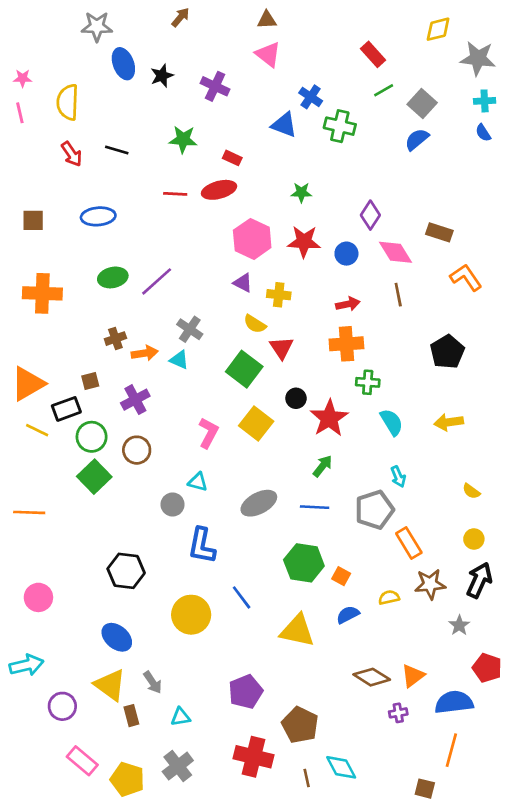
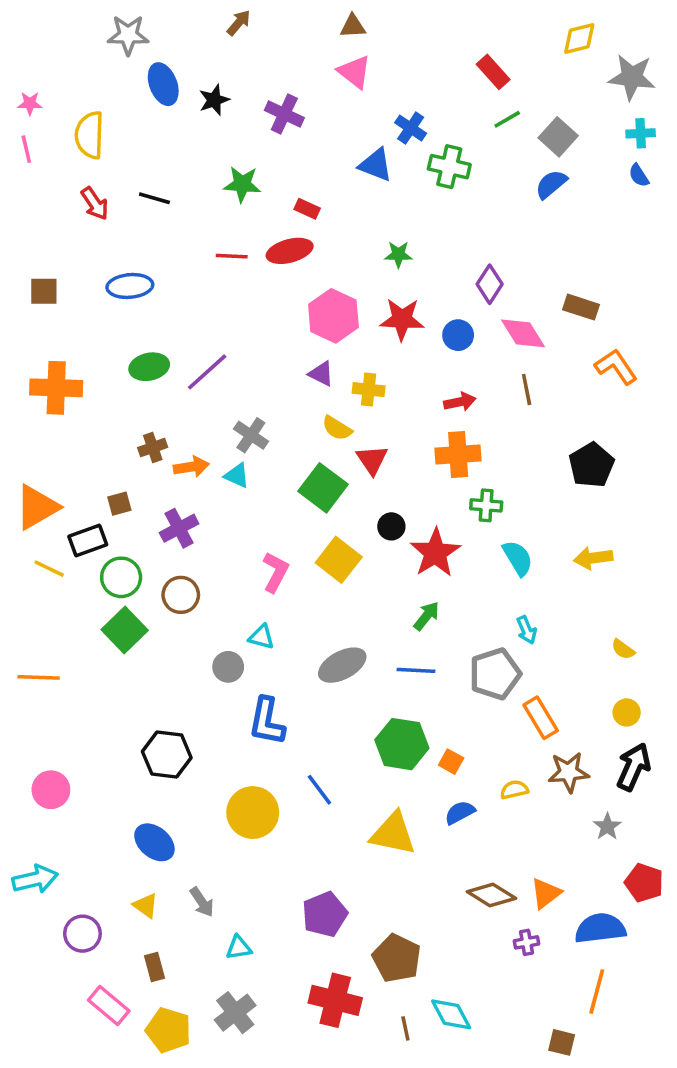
yellow triangle: (110, 685) -> (146, 906), size x0.6
brown rectangle: (131, 716) -> (154, 967), moved

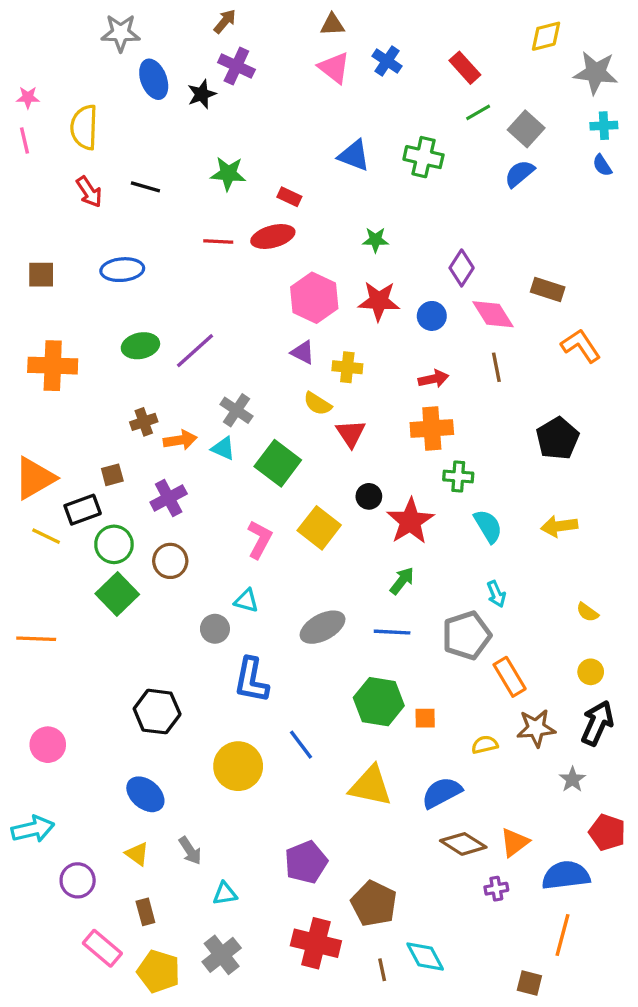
purple cross: (284, 114) -> (236, 66), moved
blue cross: (411, 128) -> (387, 61), moved
green square: (323, 488) -> (278, 463), moved
orange square: (451, 762) -> (425, 718), turned -30
blue semicircle: (460, 813) -> (442, 793), moved, size x1.4

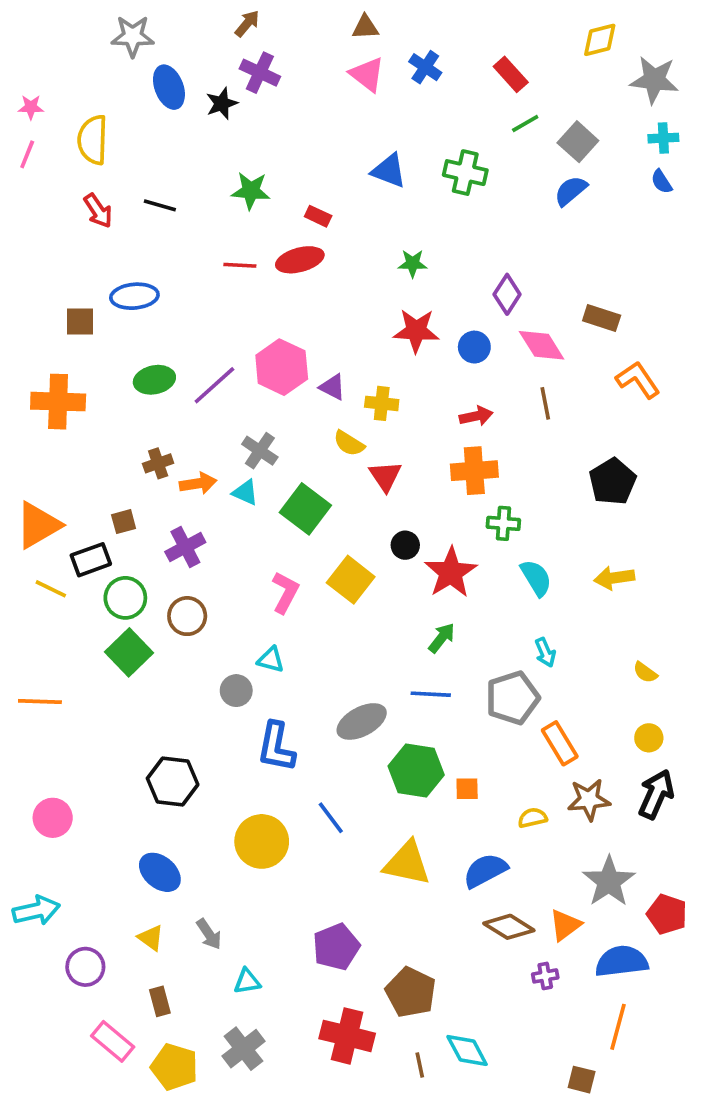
pink line: (25, 140) -> (27, 154), turned 35
brown square: (41, 275) -> (80, 322), moved
pink hexagon: (314, 298) -> (282, 367), moved
gray ellipse: (323, 627) -> (362, 721), moved
gray star: (572, 779) -> (609, 881), moved, size x1.8

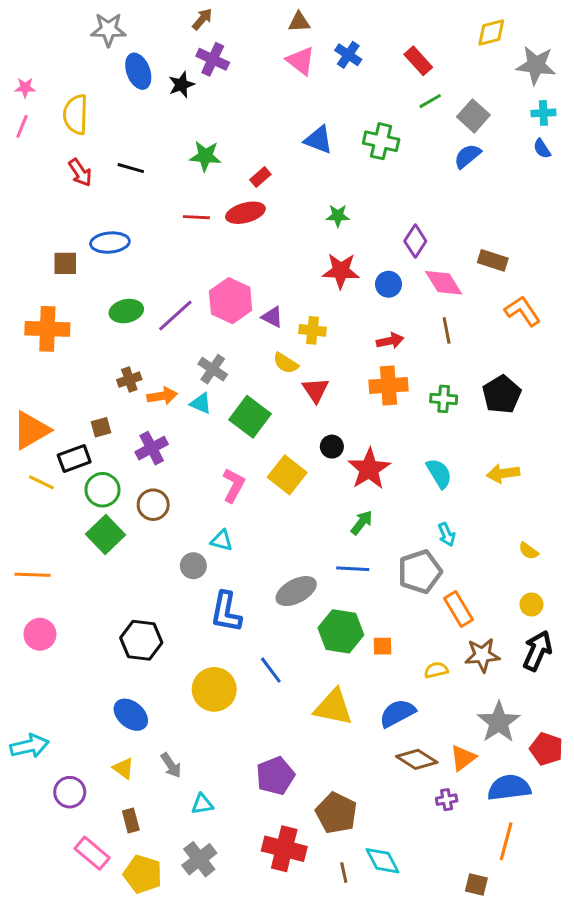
red rectangle: (318, 216) -> (260, 177), turned -66
green cross: (503, 523) -> (444, 399), moved
pink circle: (53, 818) -> (40, 634), moved

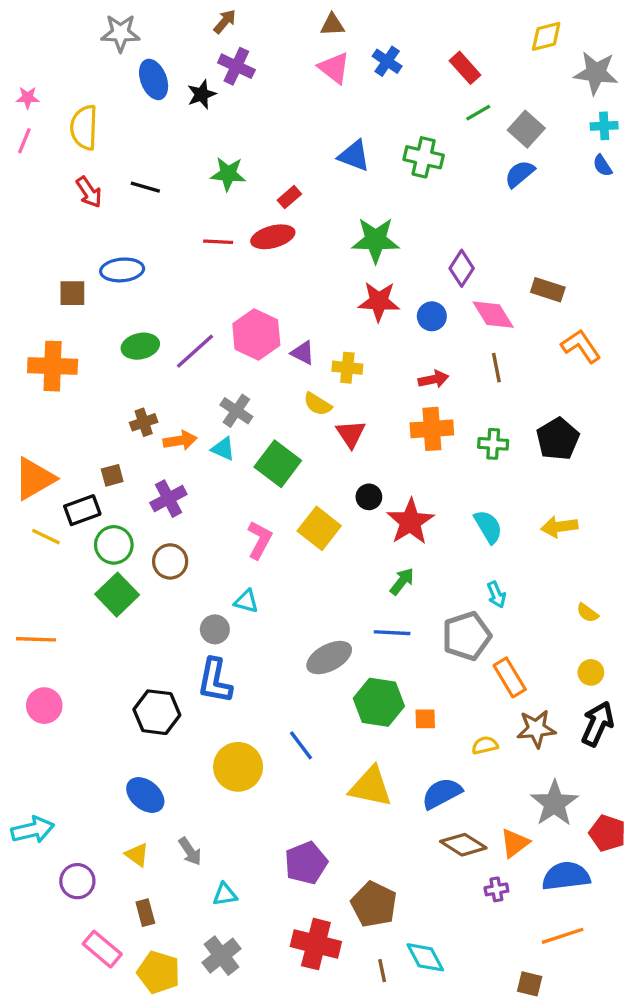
green star: (338, 216) -> (376, 240), size x1.8
blue L-shape: (226, 612) -> (215, 681), moved
orange line: (506, 841) -> (563, 936), turned 57

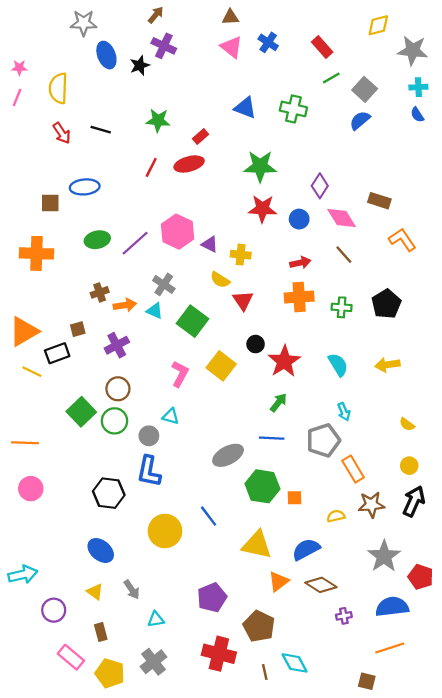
red line: (218, 242) -> (151, 167), turned -66
brown line: (496, 368) -> (344, 255), turned -30
green circle: (114, 545) -> (114, 421), moved
orange triangle: (515, 843) -> (278, 581), moved

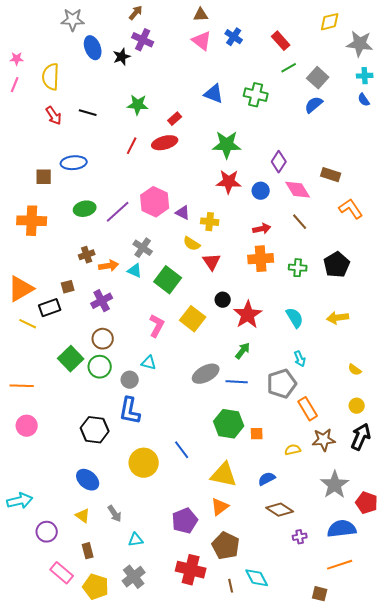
gray ellipse: (228, 455) -> (206, 374), moved
blue semicircle: (306, 549) -> (267, 479), size x0.7
orange triangle: (278, 581) -> (220, 507), moved

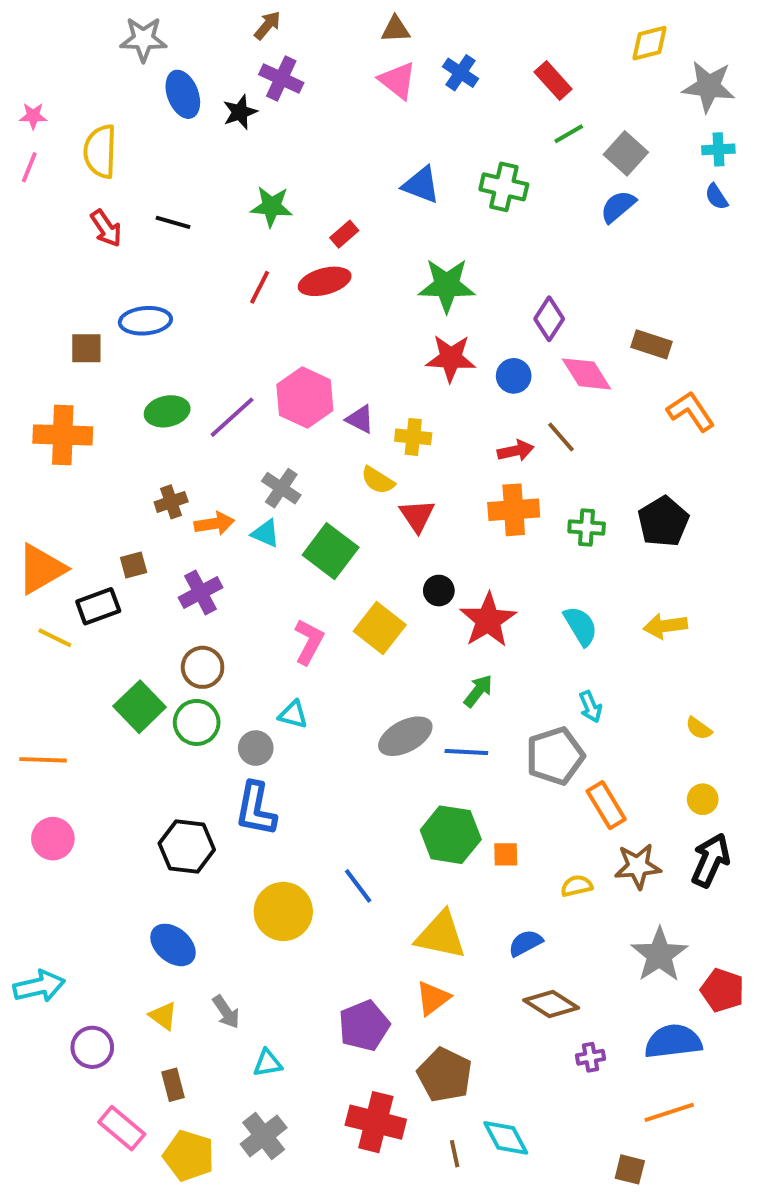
brown line: (300, 222) -> (561, 437), moved

